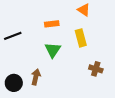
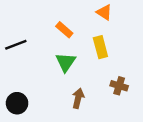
orange rectangle: (52, 24) -> (64, 30), turned 48
brown arrow: (36, 77) -> (78, 98), moved

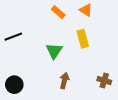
orange rectangle: (64, 30) -> (58, 12), moved
brown cross: (119, 86) -> (104, 81), moved

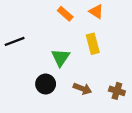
brown arrow: (64, 81) -> (82, 89), moved, turned 98
black circle: (14, 85) -> (46, 84), moved

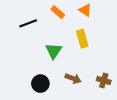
black line: (15, 41) -> (28, 23), moved
black circle: (46, 84) -> (40, 84), moved

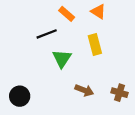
black line: (28, 23) -> (47, 34), moved
black circle: (40, 84) -> (20, 96), moved

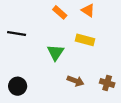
black line: (47, 34) -> (17, 33), moved, turned 30
yellow rectangle: (95, 44) -> (85, 40), turned -60

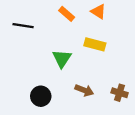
black line: (17, 33) -> (23, 26), moved
black circle: (18, 86) -> (41, 96), moved

